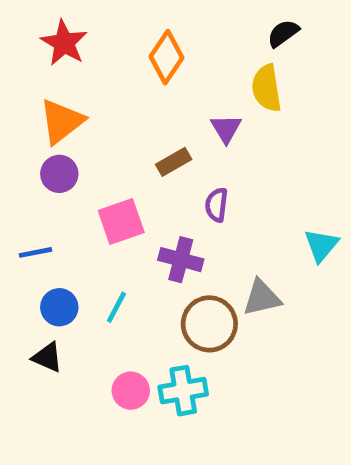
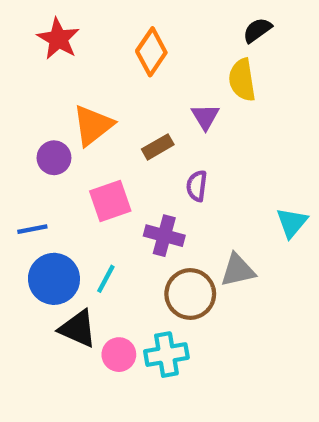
orange triangle: (62, 121) -> (93, 125), moved
blue circle: (59, 307) -> (54, 279), size x1.5
black triangle: (47, 357) -> (78, 329), moved, size x1.4

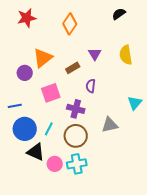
red star: (58, 39) -> (27, 18), turned 30
yellow semicircle: (242, 80) -> (126, 55), moved
brown circle: (190, 294) -> (76, 136), moved

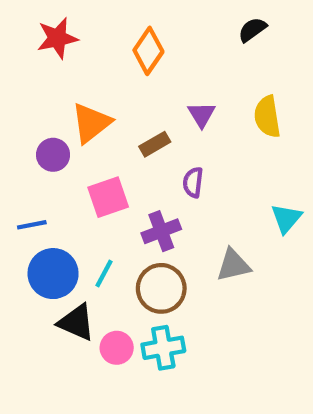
purple cross: (76, 109) -> (161, 231), turned -36

